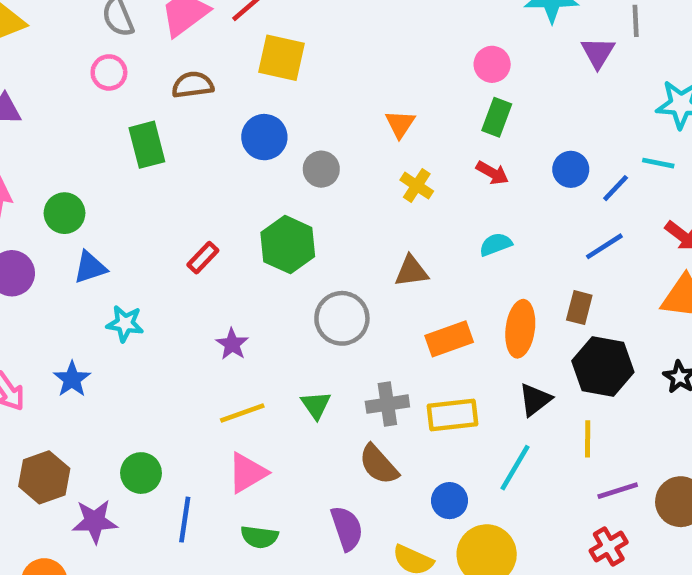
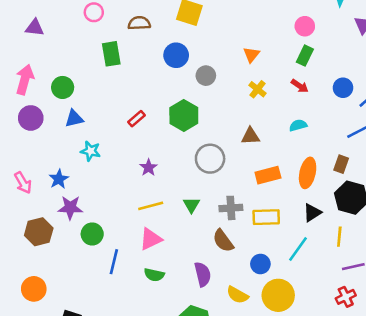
purple star: (95, 521) -> (70, 208), moved

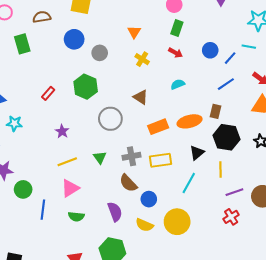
brown triangle: (250, 136) -> (141, 97), turned 42
orange ellipse: (308, 173) -> (190, 121), turned 70
blue circle: (260, 264) -> (149, 199), moved

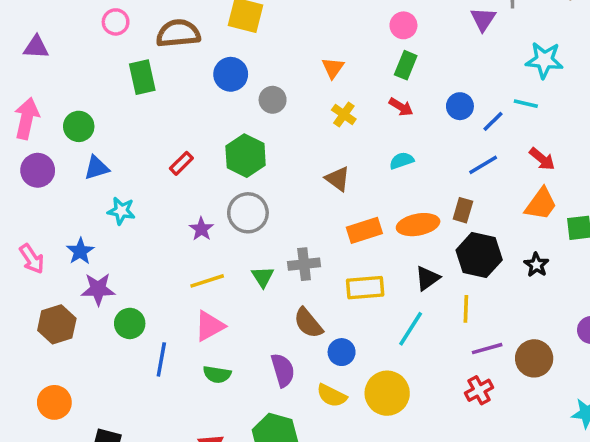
brown semicircle: (42, 17) -> (178, 33), size x1.4
gray circle: (110, 119) -> (248, 213), moved
gray cross: (131, 156) -> (304, 264), moved

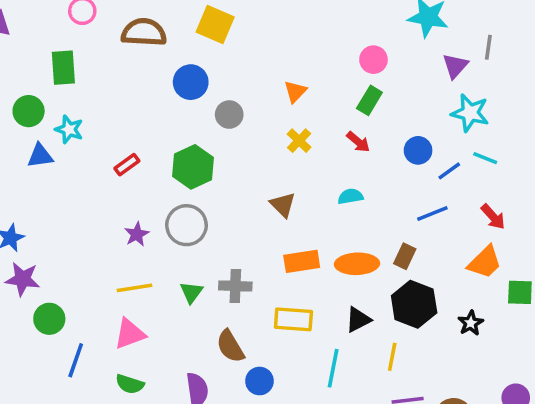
cyan star: (544, 60) -> (470, 113), moved
green rectangle: (142, 77) -> (63, 68), moved
cyan star: (121, 211) -> (69, 129), moved
cyan line: (411, 329) -> (333, 368), turned -30

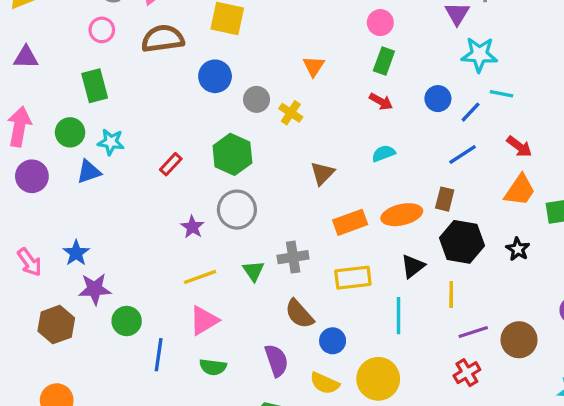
yellow cross: (299, 141) -> (291, 113), moved
brown triangle: (283, 205) -> (322, 173), turned 40

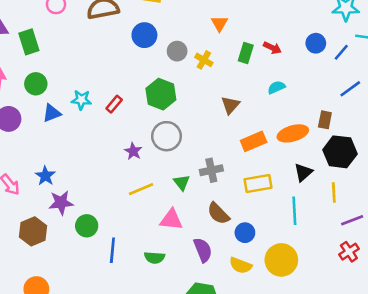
green rectangle: (384, 61) -> (246, 53), moved
green rectangle: (95, 86) -> (29, 42), moved
cyan star: (111, 142) -> (81, 100), moved
blue line: (463, 154) -> (350, 89), moved
pink triangle: (204, 320) -> (171, 220), moved, turned 40

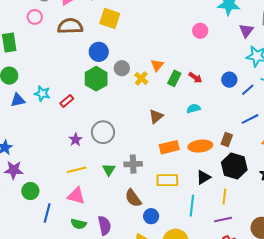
orange triangle: (219, 23) -> (157, 65), moved
green hexagon: (161, 94) -> (96, 79), moved
pink triangle: (171, 220) -> (76, 196), moved
purple line: (352, 220) -> (223, 219), moved
purple semicircle: (203, 250) -> (104, 225), moved

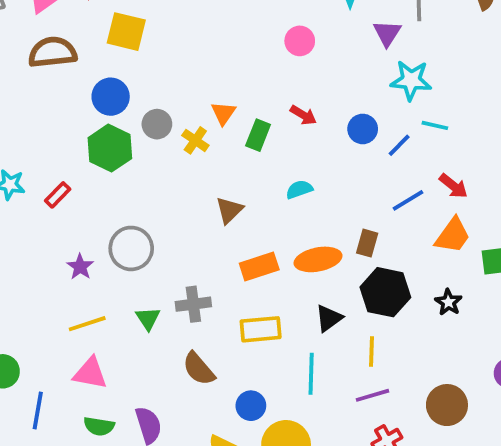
red arrow: (195, 78) -> (303, 115), moved
blue circle: (151, 216) -> (251, 406), moved

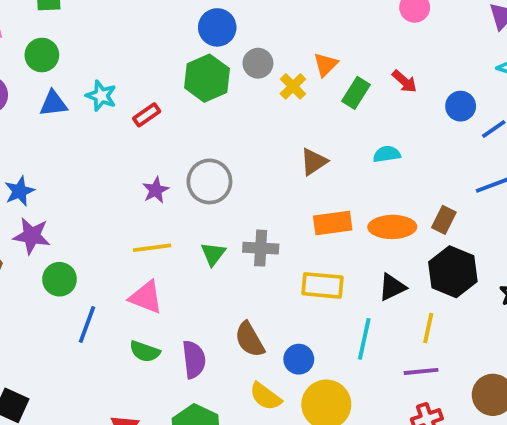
brown semicircle: (199, 369) -> (250, 339), moved

